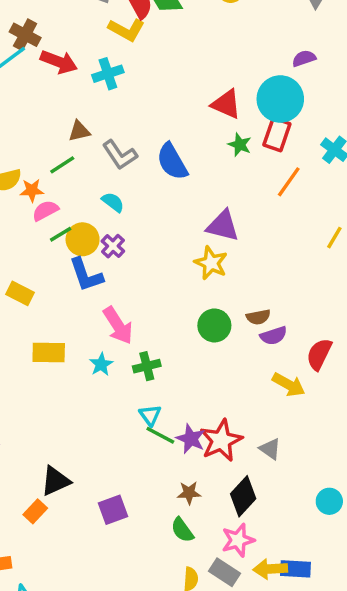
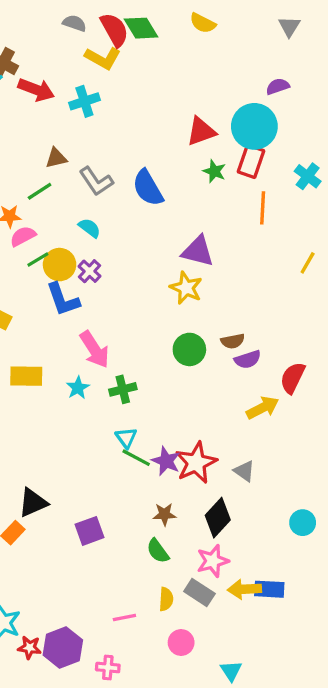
red triangle: (226, 104) -> (201, 131), turned -44
orange line: (289, 182) -> (263, 208), turned -32
yellow arrow: (289, 385) -> (263, 408), turned -56

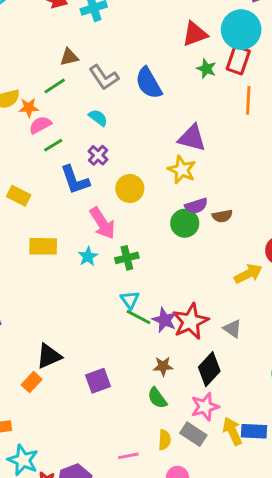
yellow circle: (60, 265) -> (130, 189), moved
purple semicircle: (248, 359) -> (196, 206), moved
yellow arrow: (244, 589) -> (232, 431), turned 68

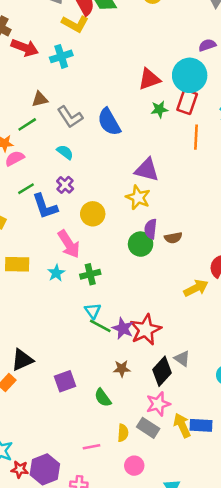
green star: (206, 69) -> (159, 109), turned -30
green line: (53, 145) -> (26, 189), moved
purple semicircle: (196, 206) -> (151, 229), turned 114
gray triangle: (232, 329) -> (182, 359), moved
green semicircle: (157, 398) -> (103, 398), moved

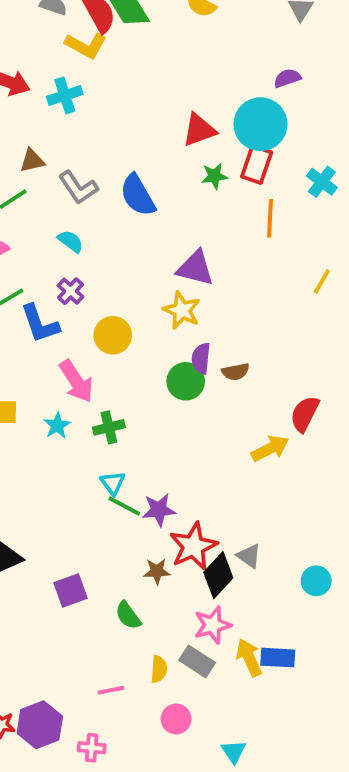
purple star: (123, 328) -> (159, 510), turned -30
red star: (146, 330) -> (193, 546), moved

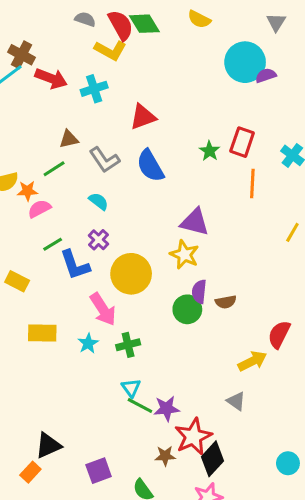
cyan circle: (260, 124) -> (245, 62), moved
red triangle: (199, 130) -> (143, 117), moved
green star: (214, 176) -> (210, 151), turned -30
yellow circle: (113, 335) -> (131, 274), size x1.4
gray triangle: (249, 556) -> (236, 401), moved

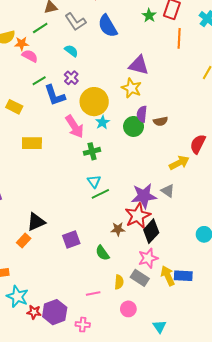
pink semicircle: (39, 209) -> (30, 56), turned 56
cyan star: (88, 343) -> (102, 122), moved
green line: (140, 406) -> (100, 194), turned -54
purple star: (167, 408) -> (144, 196), moved, size x1.4

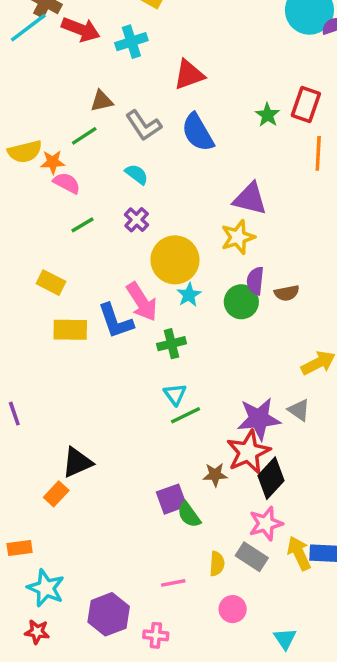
yellow star: (131, 88) -> (238, 237), turned 30
blue L-shape: (55, 95) -> (116, 321), moved
yellow rectangle: (14, 107) -> (51, 283), moved
purple square: (71, 239) -> (171, 499), moved
red star: (34, 312) -> (37, 632), moved

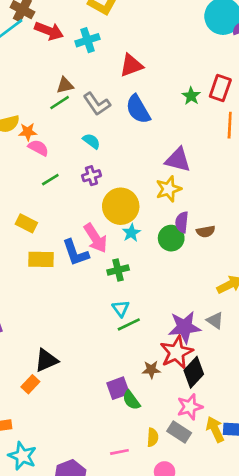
green line: (84, 136) -> (60, 103), moved
purple cross: (137, 220) -> (91, 176), turned 30

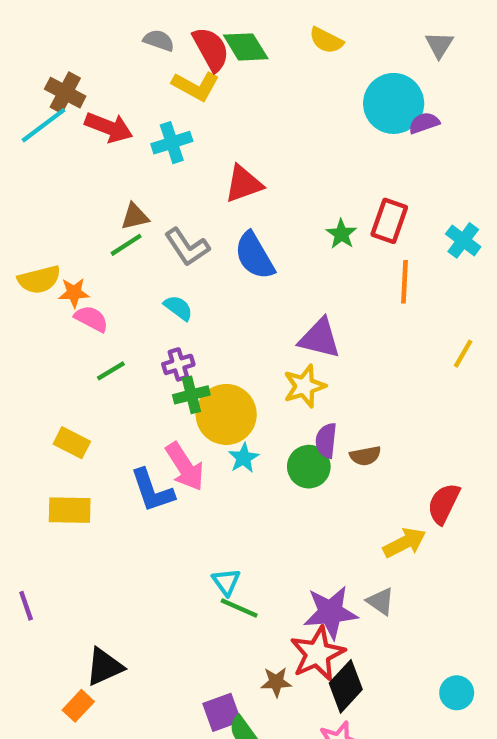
yellow rectangle: (41, 259) -> (70, 510), moved
green cross: (118, 270) -> (191, 395), moved
green line: (129, 324) -> (239, 608), turned 50

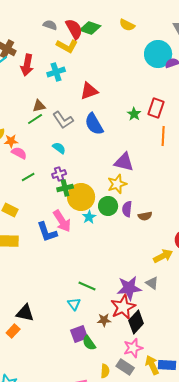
green diamond: (246, 47) -> (90, 28), turned -40
red arrow: (109, 127) -> (27, 65), turned 80
green circle: (309, 467) -> (108, 206), moved
cyan triangle: (226, 582) -> (74, 304), moved
black triangle: (104, 667) -> (25, 313), turned 36

